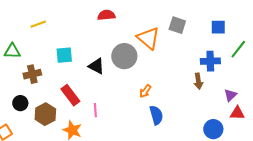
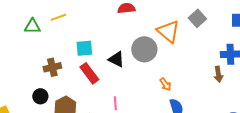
gray square: (177, 25) -> (197, 18), turned 30
green triangle: (12, 51) -> (32, 26), moved
orange arrow: (145, 91) -> (165, 84), turned -72
red rectangle: (70, 95) -> (89, 73), moved

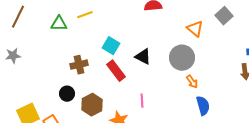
orange triangle: (168, 31) -> (195, 29), size x0.7
cyan square: (84, 48) -> (111, 46), turned 36
gray circle: (144, 49) -> (182, 58), moved

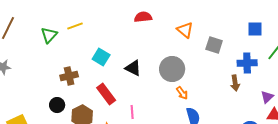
gray square: (224, 16) -> (214, 45), moved, turned -30
green triangle: (59, 24) -> (49, 35), turned -48
orange triangle: (195, 29) -> (185, 30), moved
red rectangle: (116, 71) -> (106, 94), moved

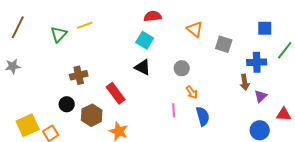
cyan square: (101, 57) -> (145, 40), moved
gray circle: (172, 69) -> (182, 68), size x0.6
purple triangle: (267, 97) -> (261, 96), moved
pink line: (132, 112) -> (174, 110), moved

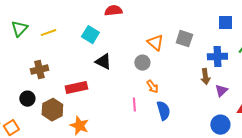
yellow line: (85, 25) -> (48, 33), moved
orange triangle: (195, 29) -> (155, 43), moved
cyan square: (145, 40) -> (90, 35), moved
red rectangle: (116, 93) -> (76, 88), turned -65

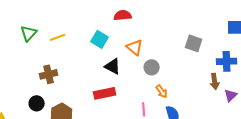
orange triangle: (155, 43) -> (135, 47), moved
red rectangle: (76, 88) -> (105, 93), moved

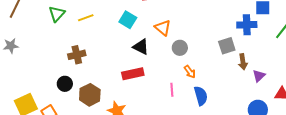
gray square: (194, 43) -> (227, 46), moved, turned -36
blue cross: (227, 61) -> (247, 25), moved

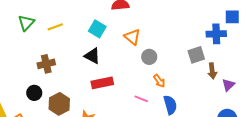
black triangle: (141, 47) -> (92, 56), moved
pink line: (172, 90) -> (141, 99), turned -64

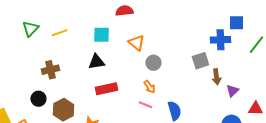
cyan square: (97, 29) -> (101, 35), turned -30
black triangle: (92, 56) -> (96, 62), turned -36
orange arrow: (159, 81) -> (149, 87), moved

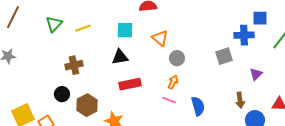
brown arrow: (216, 77) -> (240, 100), moved
orange arrow: (149, 87) -> (173, 82), turned -120
purple triangle: (232, 91) -> (256, 74), moved

